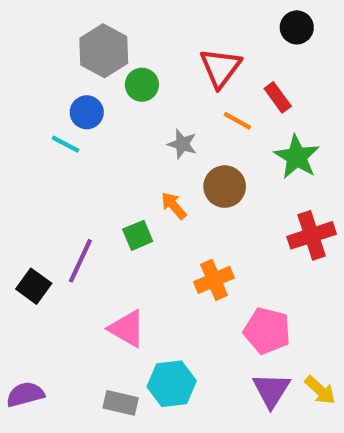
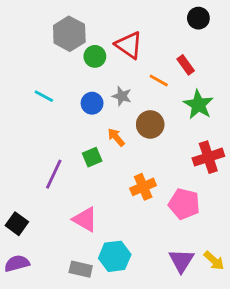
red triangle: (220, 68) -> (129, 45), moved, turned -32
blue circle: (87, 112) -> (92, 103), moved
black square: (34, 286) -> (17, 224), moved
pink pentagon: (267, 331) -> (184, 204), moved

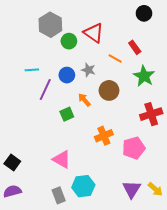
cyan line: (44, 96) -> (32, 70), turned -32
purple line: (54, 174) -> (45, 89), moved
pink pentagon: (184, 204) -> (134, 148), turned -30
gray rectangle: (81, 269) -> (59, 195), turned 56

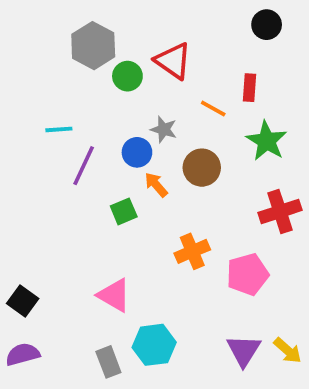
red rectangle: (135, 47) -> (249, 88), turned 40
blue circle: (67, 75) -> (137, 152), moved

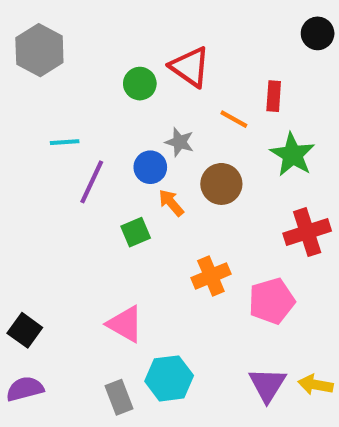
black circle: (267, 25) -> (318, 33), moved
gray hexagon: (93, 46) -> (39, 50), moved
yellow arrow: (288, 351) -> (315, 385), turned 148

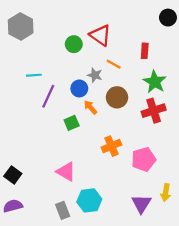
orange line: (234, 119) -> (114, 64), moved
red cross: (307, 232) -> (154, 111), moved
yellow arrow: (315, 385) -> (166, 193), moved, turned -91

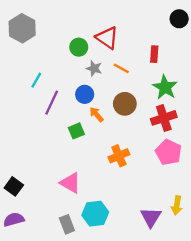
cyan line: (34, 75) -> (36, 80), turned -56
gray star: (95, 75) -> (94, 68), moved
pink pentagon: (144, 159) -> (168, 152), moved, turned -30

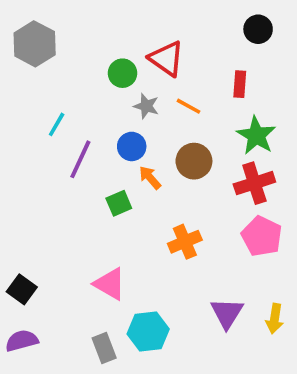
black circle: (179, 19) -> (258, 29), moved
purple triangle: (151, 217) -> (227, 313), moved

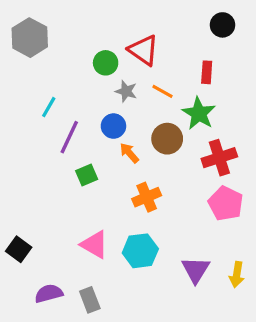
green star: (256, 135) -> (199, 113), moved
green square: (119, 203) -> (87, 175), moved
orange cross: (185, 242) -> (147, 197), moved
cyan hexagon: (148, 331) -> (140, 251), moved
purple semicircle: (22, 341) -> (49, 294), moved

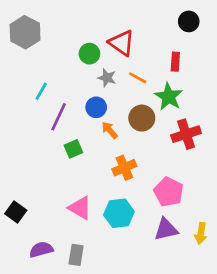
pink pentagon: (226, 203) -> (169, 192), moved
purple triangle: (196, 270) -> (166, 229), turned 45
gray rectangle: (90, 300) -> (76, 255), turned 30

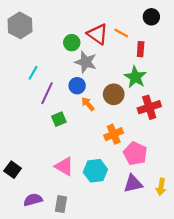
gray star: (107, 78) -> (86, 62), size x1.5
orange line: (138, 78) -> (121, 33), moved
orange cross: (124, 168) -> (114, 134), moved

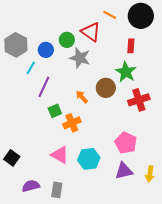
black circle: (151, 17) -> (141, 16), size x1.6
gray hexagon: (20, 25) -> (16, 45), moved
orange line: (121, 33) -> (110, 15), moved
blue circle: (77, 86) -> (46, 50), moved
orange cross: (114, 134) -> (72, 123), moved

